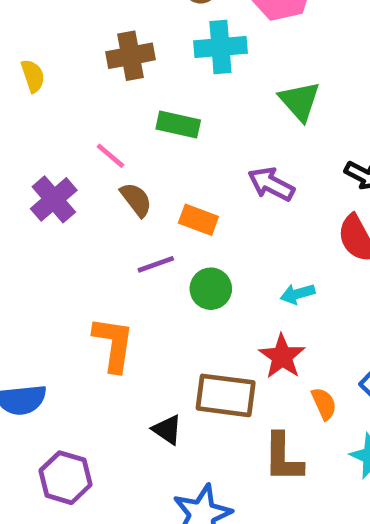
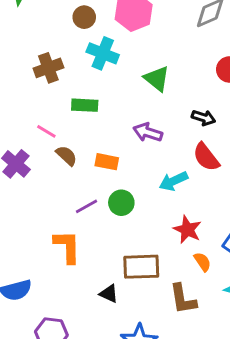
cyan cross: (220, 47) -> (103, 53), turned 36
purple line: (156, 264) -> (86, 206), moved
cyan arrow: (298, 294) -> (173, 181), moved, size x1.4
red star: (282, 356) -> (187, 230), moved

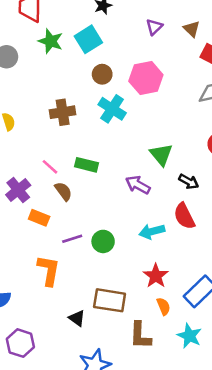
green triangle: (157, 79) -> (161, 155), moved
green rectangle: (85, 105) -> (86, 165), moved
orange rectangle: (107, 162) -> (39, 218), moved

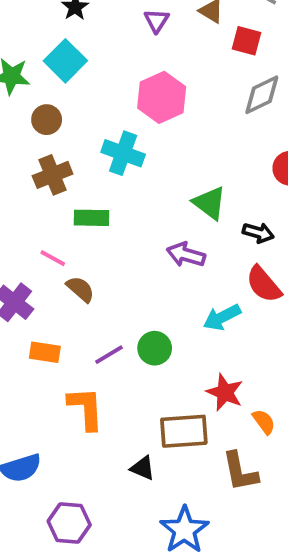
brown circle: (102, 74) -> (47, 120), moved
green rectangle: (86, 165) -> (92, 218), moved
orange rectangle: (39, 218) -> (45, 352), moved
red star: (156, 276) -> (225, 392), moved

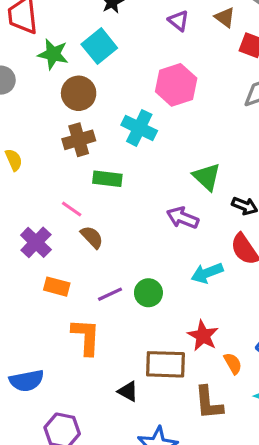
purple triangle: (156, 21) -> (179, 21), turned -30
brown circle: (47, 120) -> (79, 93), size x1.4

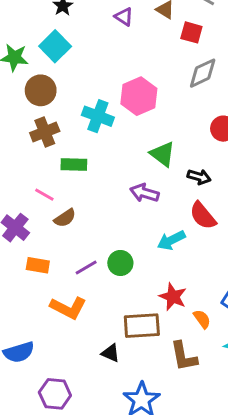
pink hexagon: (176, 85) -> (139, 96), moved
brown semicircle: (92, 237) -> (65, 218), turned 105
orange L-shape: (86, 337) -> (68, 308), turned 120

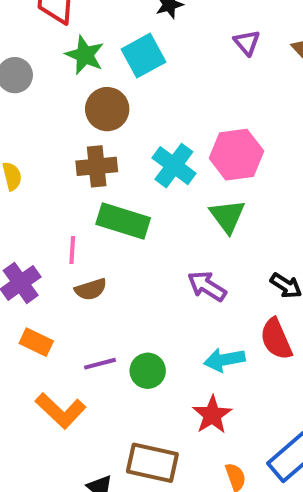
green triangle: (163, 154) -> (227, 216), moved
green rectangle: (74, 164) -> (123, 221), size x1.4
pink line: (44, 195) -> (72, 250), turned 48
red star: (173, 297) -> (212, 415), moved

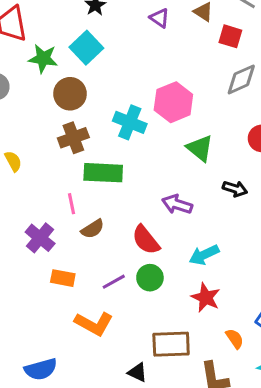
green triangle: (227, 216) -> (200, 148), moved
red semicircle: (276, 339) -> (146, 240), moved

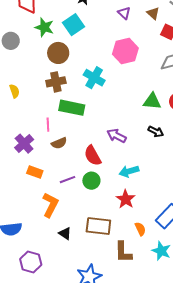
pink hexagon: (173, 102) -> (125, 51), moved
green triangle: (200, 148) -> (152, 101), moved, turned -42
orange L-shape: (94, 324) -> (50, 205), turned -100
black triangle: (137, 372) -> (65, 233), moved

